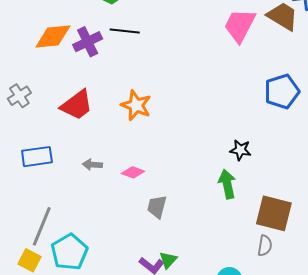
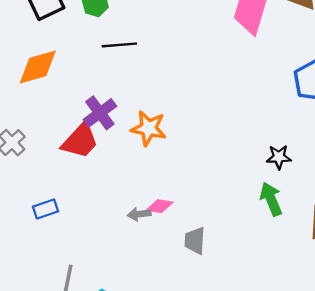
purple cross: (88, 42) -> (100, 113), moved
blue rectangle: (37, 157) -> (45, 209), size x0.7
gray arrow: (92, 165) -> (139, 214), moved

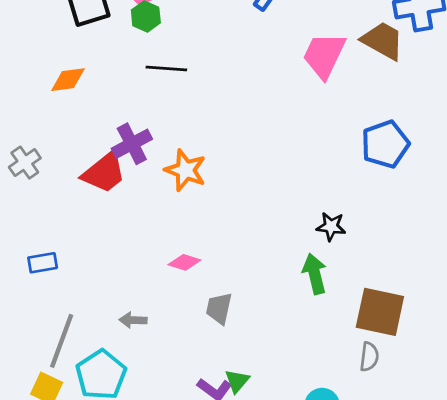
orange diamond: (38, 67) -> (68, 80), size x0.7
blue rectangle: (45, 209) -> (43, 263), moved
gray arrow: (139, 214) -> (133, 320), moved

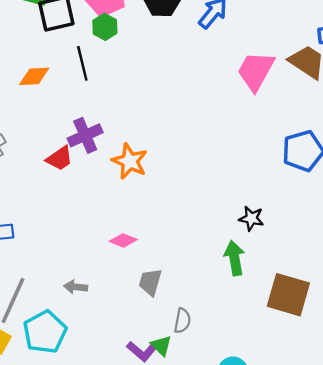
black line: (166, 69) -> (82, 63), moved, turned 68
red trapezoid: (104, 173) -> (60, 158), size x0.7
gray semicircle: (369, 357) -> (182, 321), moved
green triangle: (237, 381) -> (161, 346), turned -30

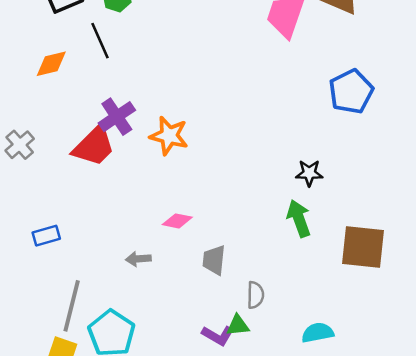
red trapezoid: (60, 158) -> (94, 146), size x1.5
gray arrow: (76, 287) -> (138, 259), moved
green triangle: (161, 346) -> (238, 325), turned -40

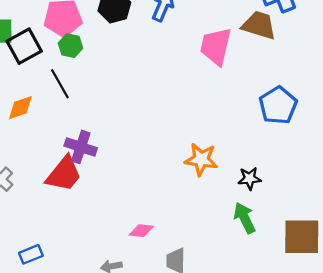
purple cross: (117, 117) -> (81, 147), turned -32
orange star: (169, 136) -> (201, 159), moved

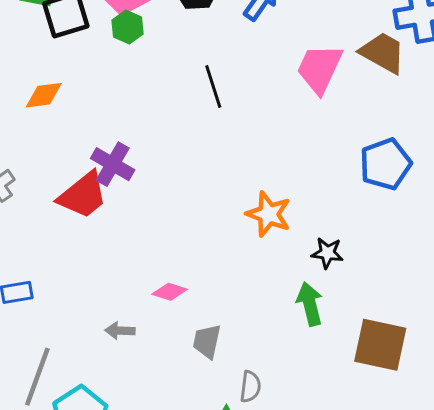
black line: (60, 84) -> (213, 87), moved

